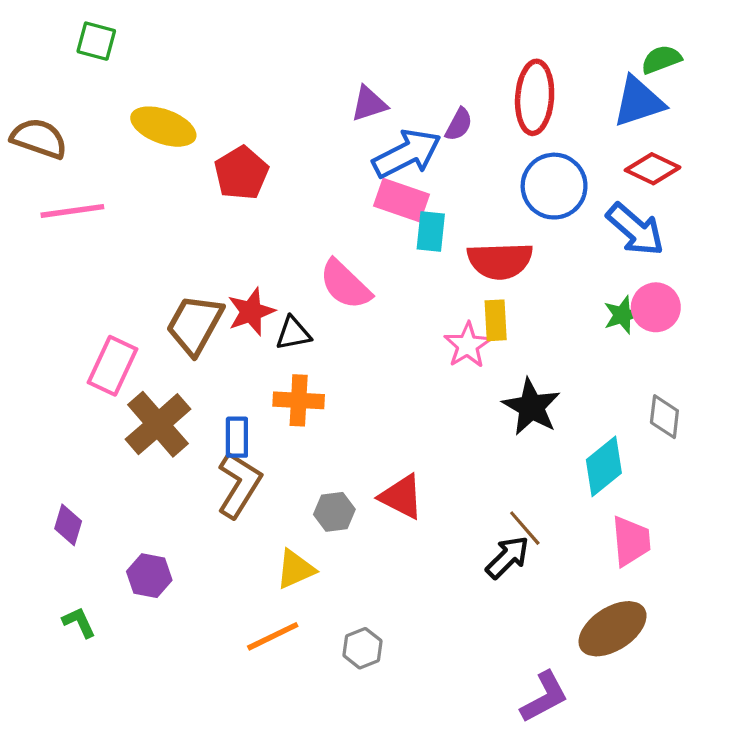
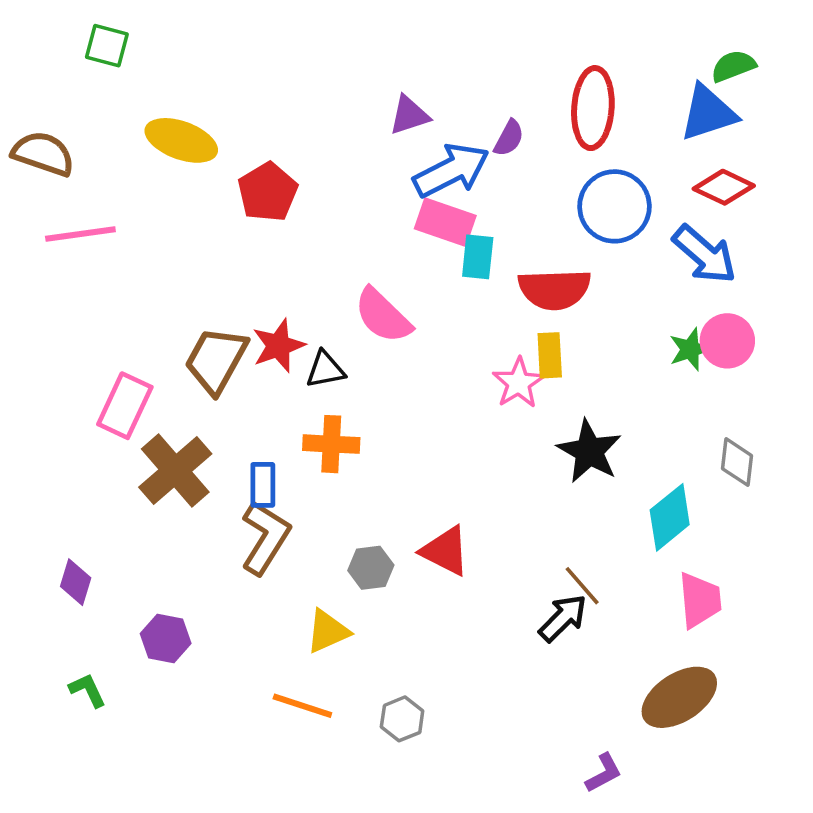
orange line: (273, 636) -> (302, 706), turned 44
purple L-shape: (544, 697) -> (604, 773), size x0.7

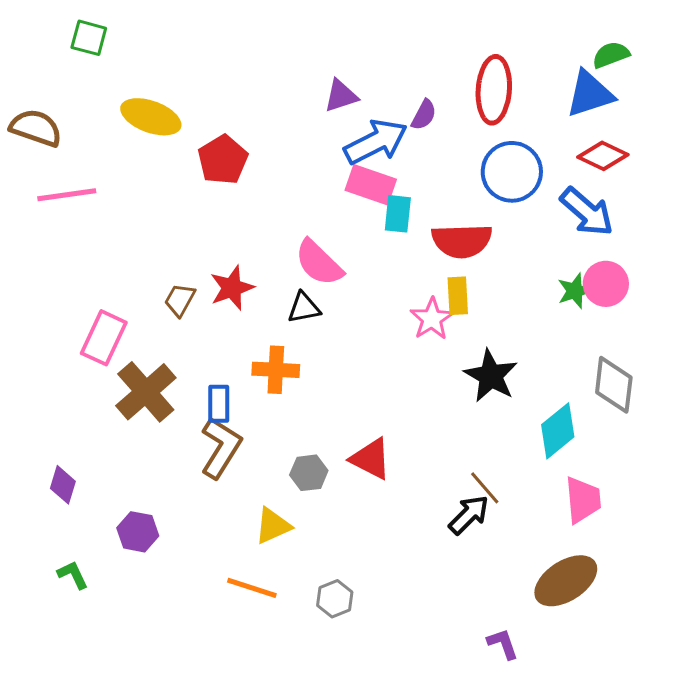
brown trapezoid: (216, 360) -> (180, 300), size x0.6
black triangle: (325, 370) -> (304, 308), moved
gray diamond: (737, 462) -> (614, 385), size x1.4
purple L-shape: (604, 773) -> (503, 644), turned -81

